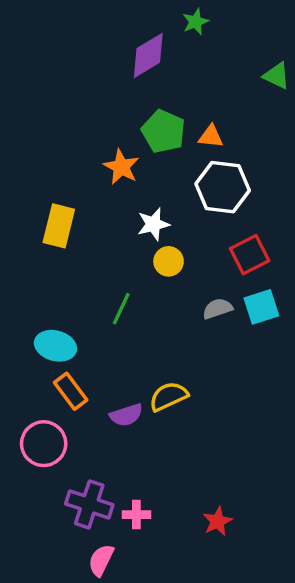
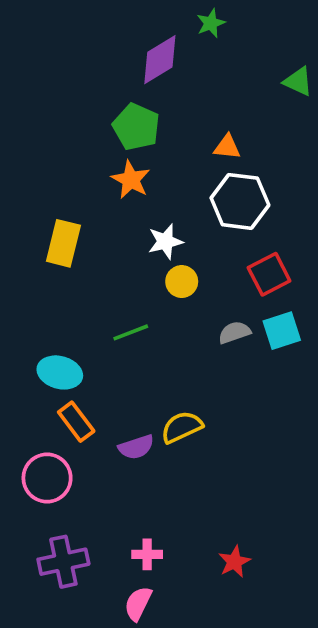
green pentagon: (163, 131) -> (136, 127), moved
green line: (121, 309) -> (131, 332), turned 44
purple cross: (89, 504) -> (63, 562), moved, turned -30
pink semicircle: (101, 560) -> (138, 604), moved

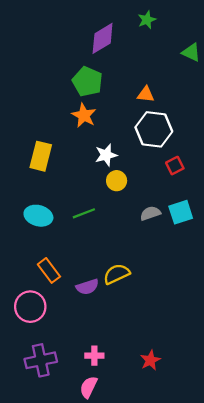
green star: (211, 23) -> (147, 20), moved
red square: (269, 274) -> (175, 166), moved, size x0.7
cyan ellipse: (60, 372) -> (38, 216), moved

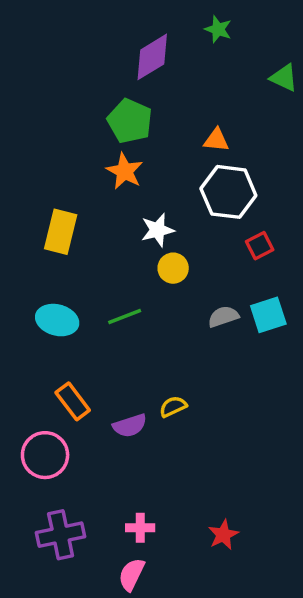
green star: (147, 20) -> (218, 29), turned -30
yellow semicircle: (117, 274) -> (173, 407), size x0.7

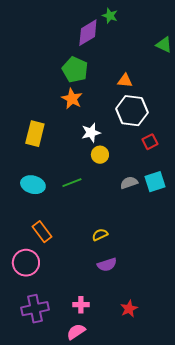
green star: (218, 29) -> (110, 16), moved
purple semicircle: (130, 426) -> (107, 265), moved
pink semicircle: (132, 574) -> (76, 332), turned 30

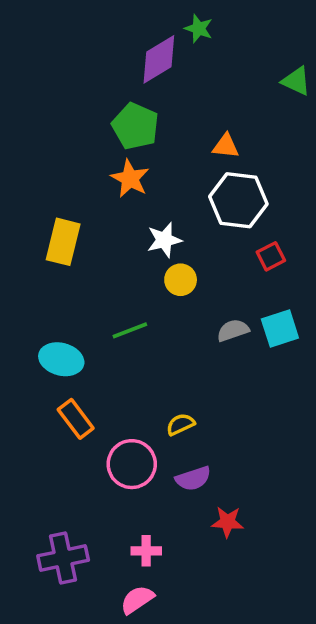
cyan ellipse: (33, 185) -> (61, 359), moved
pink circle: (26, 263) -> (132, 464), moved
red star: (129, 309) -> (228, 522), moved, turned 30

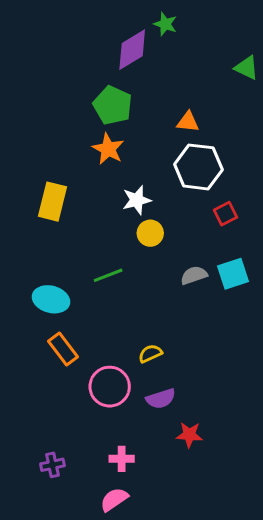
purple cross: (63, 558) -> (52, 465), size x0.6

